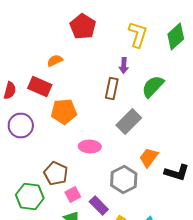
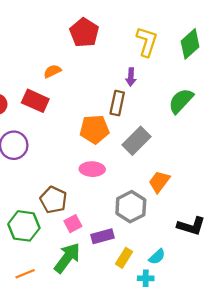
green semicircle: (153, 86) -> (181, 101), moved
orange pentagon: (64, 112) -> (94, 129), moved
black L-shape: (177, 172) -> (191, 226), moved
purple rectangle: (99, 206) -> (102, 236), turned -60

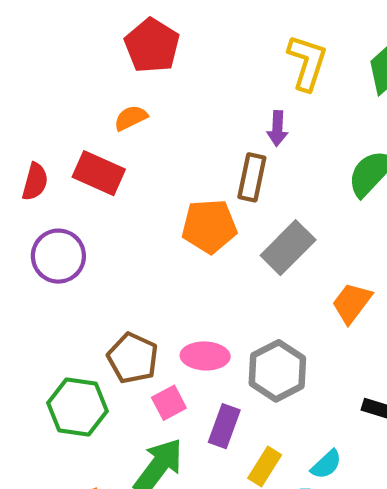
red pentagon: (84, 33) -> (152, 46), moved
pink ellipse: (92, 169) -> (205, 356), moved
orange trapezoid: (159, 182) -> (352, 303), moved
purple rectangle: (102, 236) -> (224, 426), turned -55

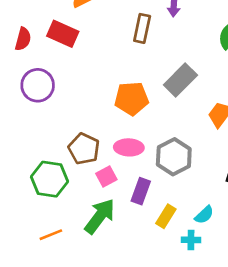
brown rectangle: (252, 177) -> (142, 28), moved
orange pentagon: (209, 226) -> (131, 99), moved

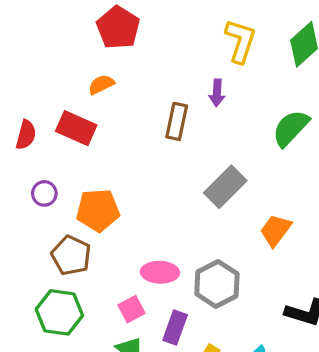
purple circle: (38, 85) -> (44, 193), size x0.6
orange pentagon: (131, 99) -> (98, 210), moved
brown pentagon: (84, 149) -> (71, 255), moved

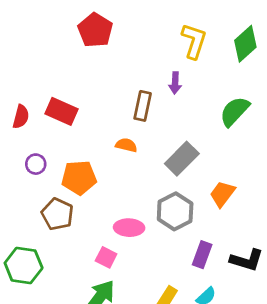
orange semicircle: (101, 85) -> (126, 145), moved, turned 40
gray hexagon: (217, 284) -> (175, 211), moved
pink square: (131, 309) -> (106, 257), turned -35
green hexagon: (59, 312) -> (24, 265), moved
purple rectangle: (175, 328) -> (202, 255), moved

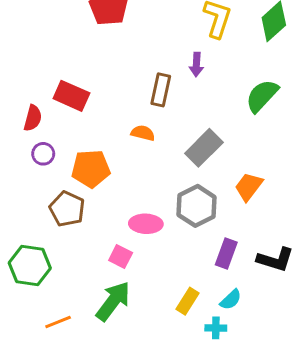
red semicircle: (21, 117) -> (33, 118), moved

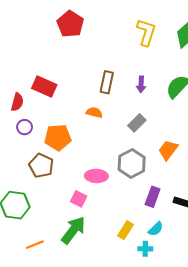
purple arrow: (196, 65) -> (141, 84), moved
gray rectangle: (204, 148) -> (137, 123), size x0.7

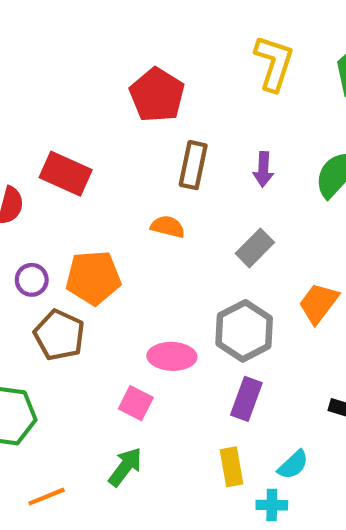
red pentagon: (70, 24) -> (157, 95), moved
purple circle: (25, 127) -> (32, 280), moved
purple rectangle: (153, 197) -> (246, 399), moved
green arrow: (73, 230) -> (125, 467), size x0.7
yellow rectangle: (125, 230) -> (231, 467), turned -42

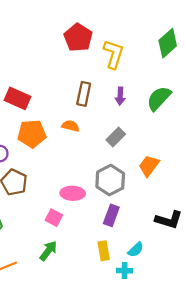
yellow L-shape: (274, 63) -> (114, 54), moved
red pentagon: (157, 95) -> (78, 38), moved
orange pentagon: (93, 278) -> (32, 134), moved

